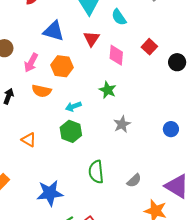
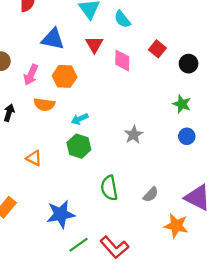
green star: (108, 90) -> (182, 104), moved

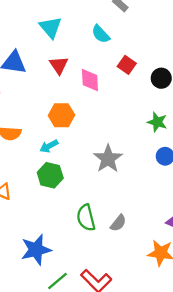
cyan semicircle: (122, 19) -> (101, 34), moved
orange hexagon: (65, 76) -> (61, 115), moved
gray star: (134, 135) -> (108, 159), size x1.4
gray semicircle: (151, 194) -> (118, 223), moved

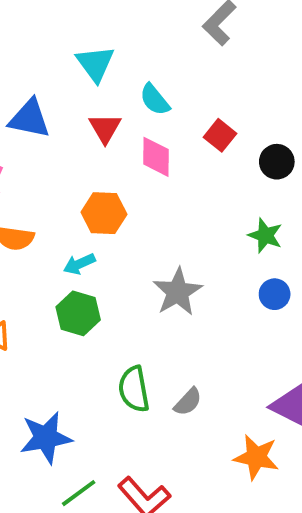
cyan semicircle: (101, 34) -> (155, 100), moved

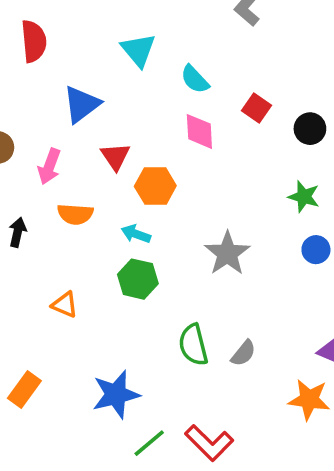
blue triangle: (29, 119) -> (82, 104), turned -45
red triangle: (105, 128) -> (115, 156), moved
cyan arrow: (79, 264) -> (136, 234), turned 48

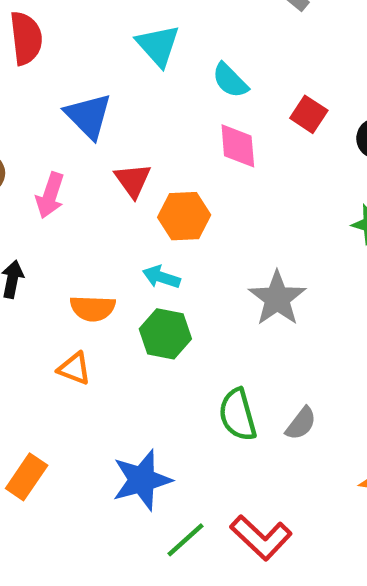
blue triangle: (82, 104) -> (88, 116), turned -36
orange semicircle: (75, 214) -> (93, 308), moved

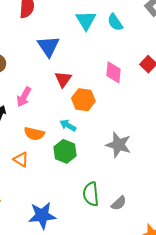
cyan semicircle: (230, 80) -> (115, 22), moved
pink arrow: (50, 195) -> (24, 97), moved
gray star: (277, 298) -> (119, 145), turned -30

